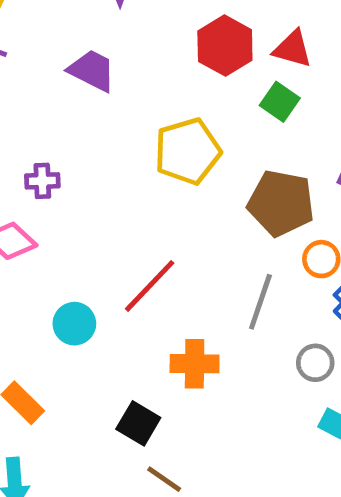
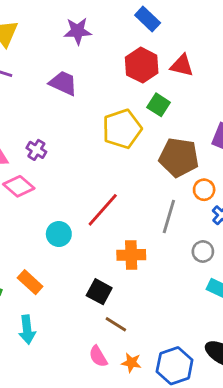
green square: (280, 102) -> (159, 105), moved
purple cross: (42, 181) -> (36, 150), turned 36

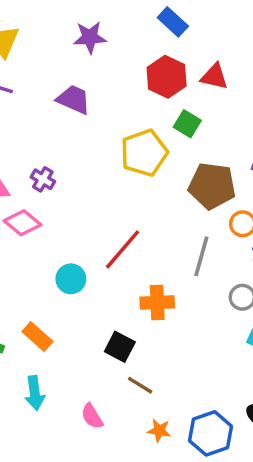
pink semicircle: (98, 356) -> (92, 416), moved

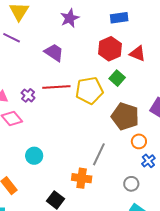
blue rectangle: (173, 22) -> (119, 18), turned -60
purple star: (90, 37) -> (70, 18), turned -30
red line: (123, 249) -> (56, 87), moved, turned 36
gray line: (201, 256) -> (99, 154), moved

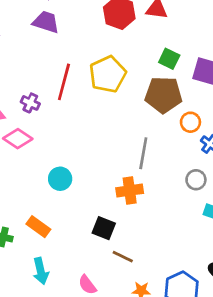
purple trapezoid: (54, 52) -> (46, 22), moved
green square: (117, 78) -> (169, 59), moved
red line: (56, 87) -> (64, 82), turned -56

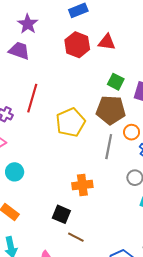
yellow pentagon: (108, 74) -> (71, 122), moved
gray line: (143, 153) -> (109, 147), moved
cyan circle: (60, 179) -> (15, 172), moved

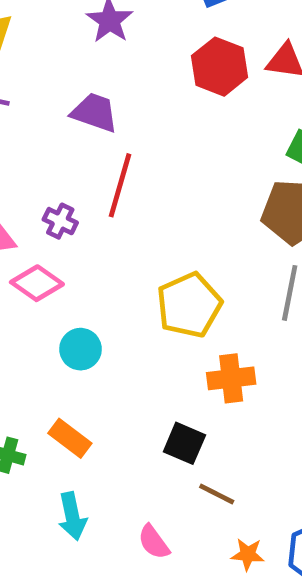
purple trapezoid: (19, 51) -> (95, 112), moved
yellow pentagon: (71, 122) -> (189, 305), moved

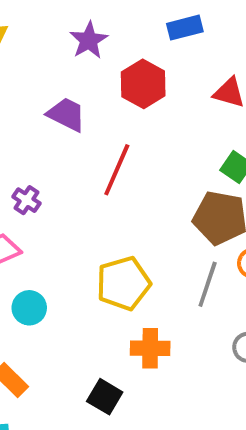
red hexagon: (220, 67) -> (143, 84), moved
red line: (120, 185) -> (117, 170), moved

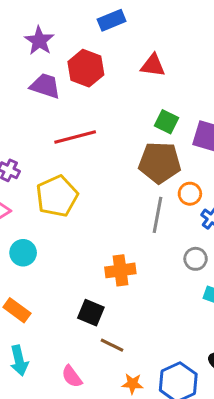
purple trapezoid: (66, 114) -> (45, 86), moved
red line: (117, 170) -> (75, 137), turned 60
yellow pentagon: (123, 283) -> (57, 196), moved

